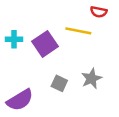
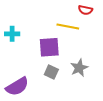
purple square: (45, 44) -> (49, 47), moved, turned 30

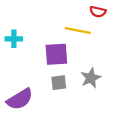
gray square: (51, 72) -> (59, 83), turned -32

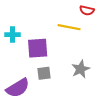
purple square: (56, 54) -> (38, 48), moved
gray square: (59, 83) -> (44, 73), moved

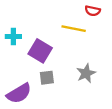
purple square: (38, 48) -> (40, 51), turned 35

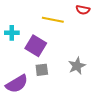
yellow line: (74, 29) -> (53, 20), moved

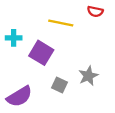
gray square: (42, 70) -> (60, 85), moved, turned 32

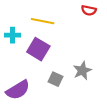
yellow line: (61, 23) -> (43, 21), moved

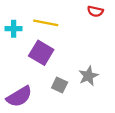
cyan cross: (12, 35) -> (14, 29), moved

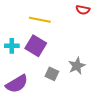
cyan cross: (14, 29) -> (12, 46), moved

